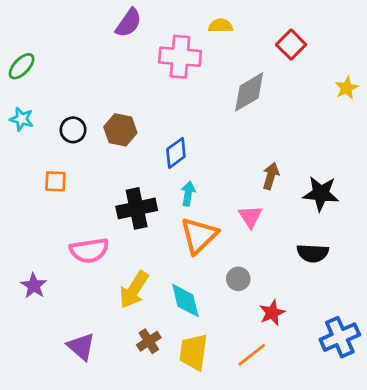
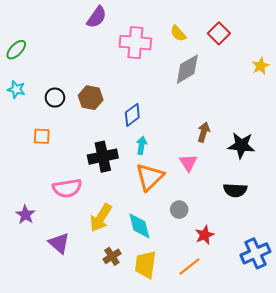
yellow semicircle: (221, 26) -> (178, 33), moved, turned -132
purple triangle: (81, 347) -> (59, 243), moved

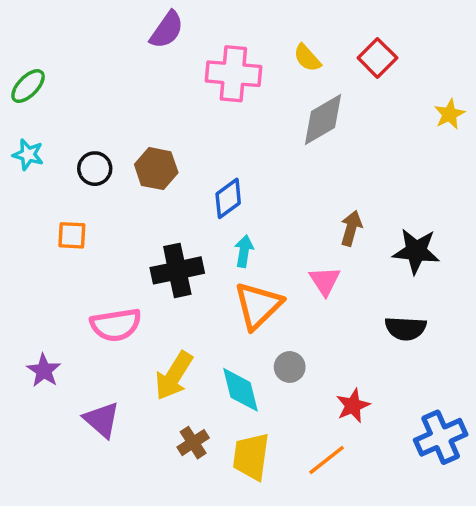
gray circle: (179, 210) -> (290, 367), moved

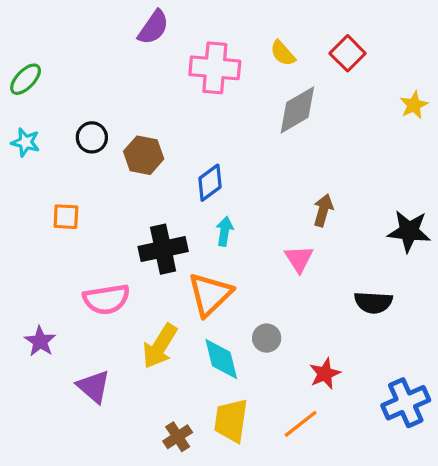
black circle: (95, 169) -> (92, 137), moved
black star: (416, 251) -> (409, 231), moved
orange triangle: (258, 306) -> (210, 294), moved
brown cross: (193, 443) -> (178, 437), moved

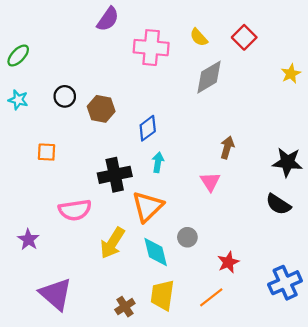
black semicircle: (373, 302) -> (278, 204), moved, turned 30
purple triangle: (93, 387) -> (56, 294), moved, size x1.4

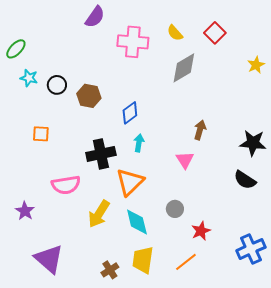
cyan star: (18, 100) -> (29, 78), moved
gray circle: (187, 237) -> (175, 209), moved

